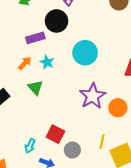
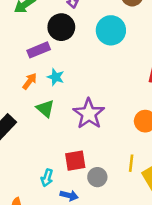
cyan circle: (85, 53) -> (111, 30), moved
purple star: (92, 96) -> (89, 114), moved
red square: (55, 134) -> (75, 161), turned -30

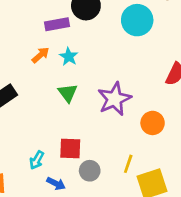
green triangle: (45, 109) -> (68, 93), moved
purple star: (89, 114) -> (114, 99), moved

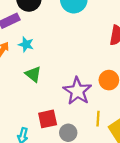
purple star: (114, 99) -> (77, 91), moved

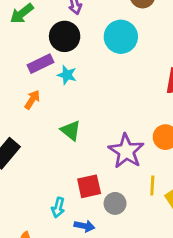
cyan star: (26, 44) -> (67, 75), moved

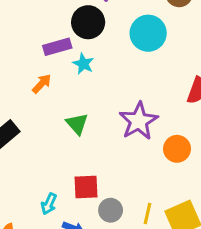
purple star: (126, 151) -> (139, 121), moved
yellow line: (152, 185) -> (148, 213), moved

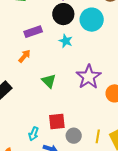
black circle: (88, 22) -> (63, 14), moved
cyan star: (83, 64) -> (66, 41), moved

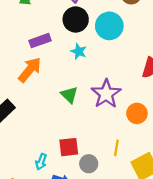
orange arrow: (24, 56) -> (30, 70), size x1.6
green triangle: (49, 81) -> (69, 95), moved
yellow line: (98, 136) -> (116, 148), moved

